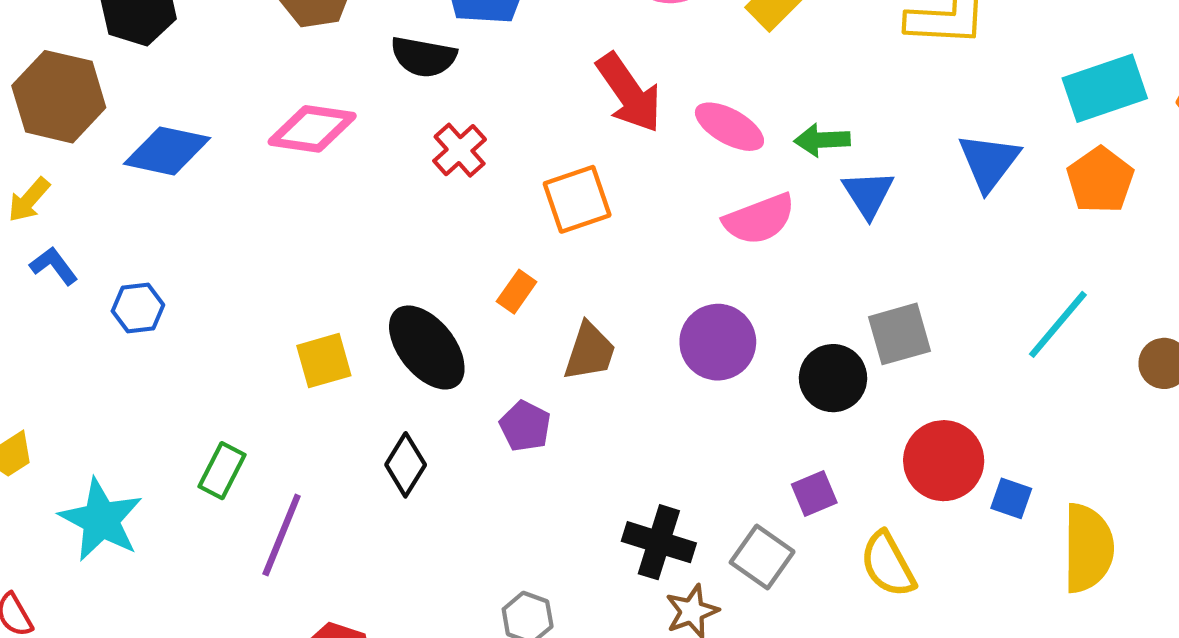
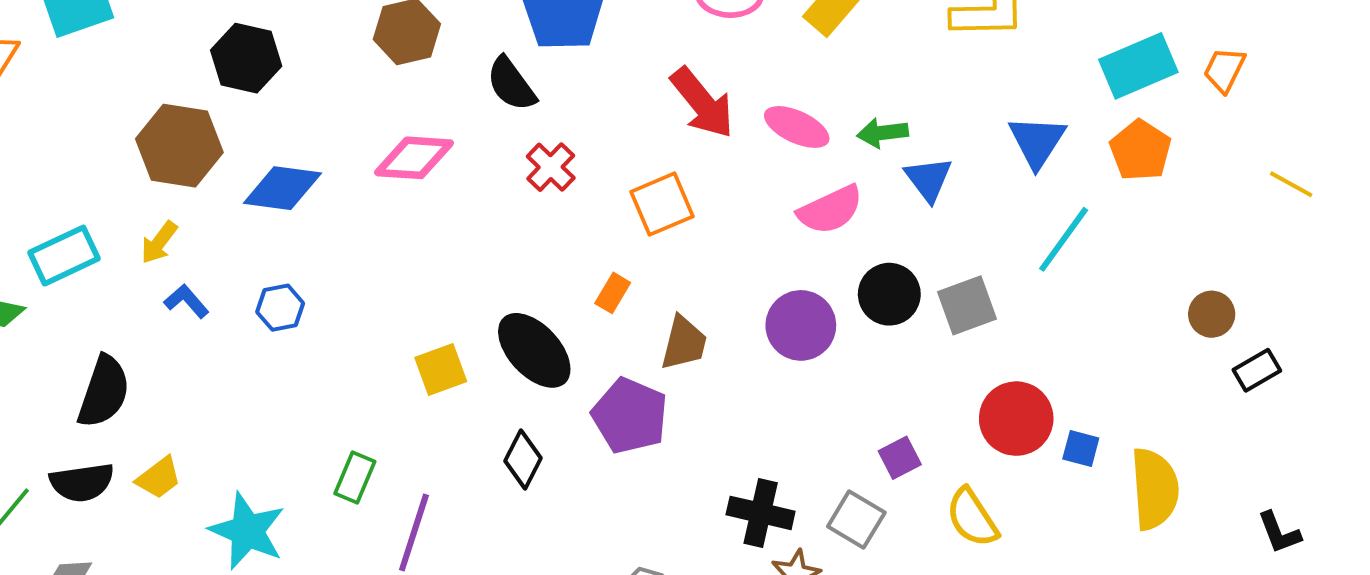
black semicircle: (424, 57) -> (511, 84), turned 48
blue hexagon: (138, 308) -> (280, 308), moved
cyan line: (1058, 324) -> (1064, 239), moved
black circle: (833, 378) -> (889, 294), moved
purple pentagon: (525, 426) -> (630, 416), size x1.6

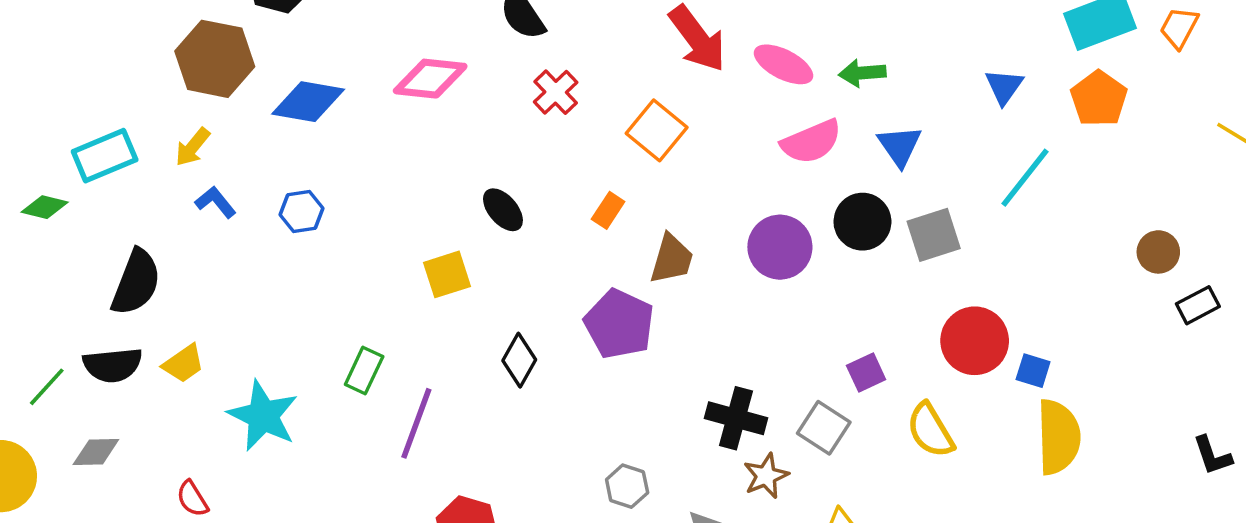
blue triangle: (1037, 141) -> (1004, 87), size x0.7
blue triangle: (929, 179) -> (900, 146), moved
orange square: (662, 204) -> (657, 130), turned -30
black ellipse: (534, 350) -> (503, 210), moved, size x0.6
yellow semicircle: (1155, 489) -> (1058, 437), moved

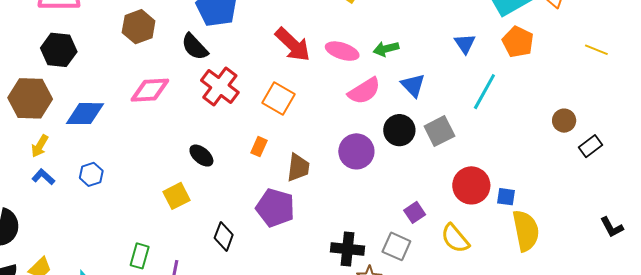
red cross: (556, 92) -> (220, 86), size x1.5
yellow arrow: (193, 147) -> (40, 146), moved

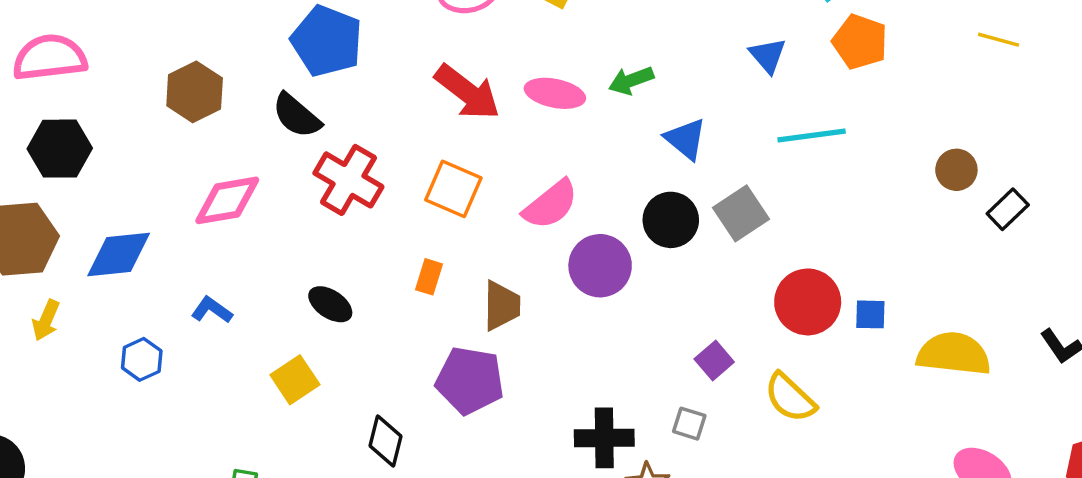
pink semicircle: (364, 91) -> (551, 205), moved
cyan line: (484, 92) -> (812, 135), turned 60
blue L-shape: (43, 177) -> (212, 310), moved
yellow semicircle: (526, 231) -> (954, 354), moved, turned -66
gray square: (396, 246) -> (689, 424), size x0.7

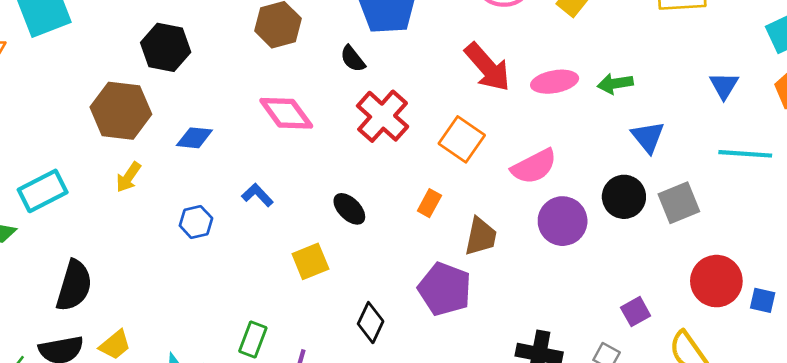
pink ellipse: (555, 93) -> (555, 82), turned -33
black semicircle: (297, 116) -> (353, 59), size x0.7
pink diamond: (227, 200) -> (286, 113), turned 52
blue diamond: (119, 254) -> (194, 138), size x0.7

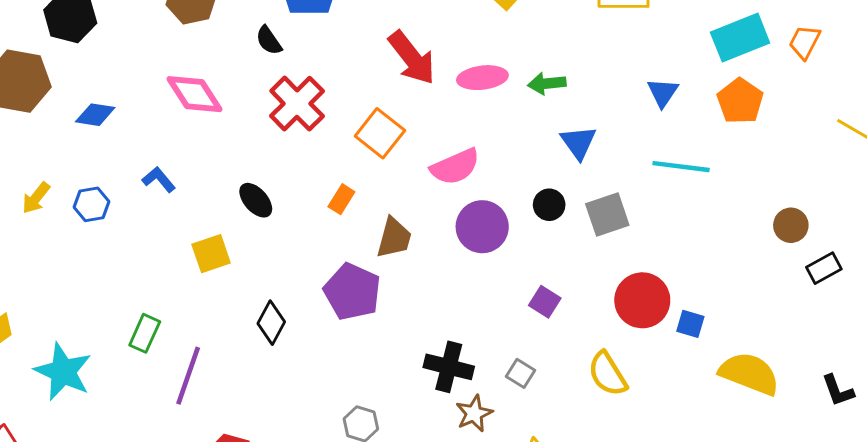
yellow arrow: (128, 177) -> (36, 198), moved
black circle: (624, 197) -> (549, 205), size x0.7
purple square: (636, 312) -> (545, 302), moved, turned -32

